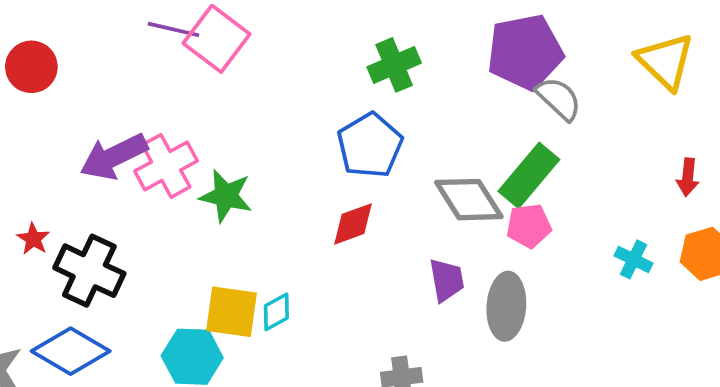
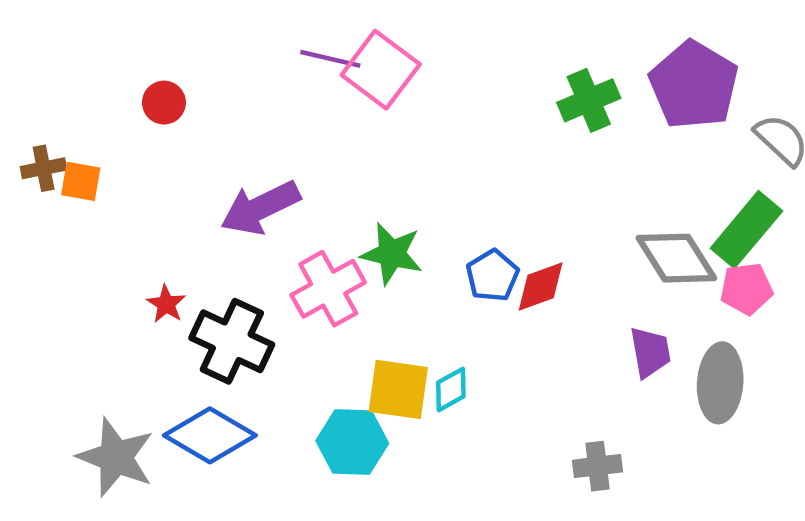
purple pentagon: (525, 52) -> (694, 85), moved, turned -30
red circle: (31, 67) -> (164, 103), size x0.7
blue pentagon: (370, 145) -> (492, 276), moved, size x0.7
pink cross: (166, 166) -> (328, 289), moved

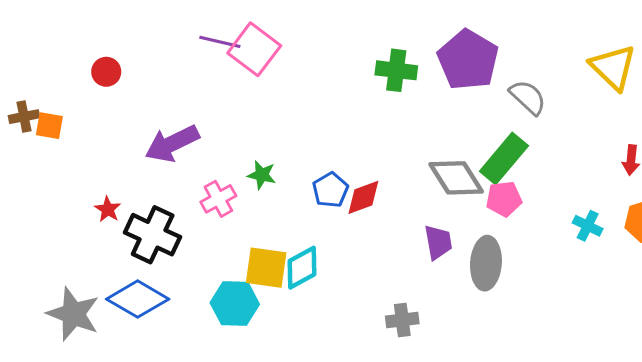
green cross: (589, 100) -> (396, 70), turned 30
green star: (392, 254) -> (262, 175), size x0.7
pink cross: (328, 289) -> (218, 199), size x0.7
cyan diamond: (451, 389) -> (302, 268), size x1.4

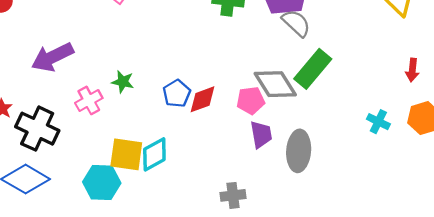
gray semicircle: (528, 97) -> (296, 23), moved
pink pentagon: (504, 199) -> (251, 100), moved

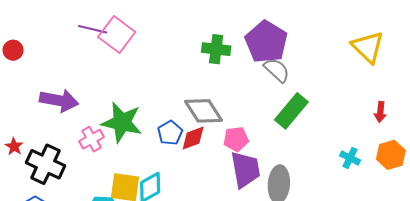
purple arrow: (52, 57) -> (59, 100), turned -144
green star: (123, 82) -> (122, 122), size x2.0
gray diamond: (275, 84) -> (204, 111), moved
purple trapezoid: (261, 134) -> (245, 169), size x1.5

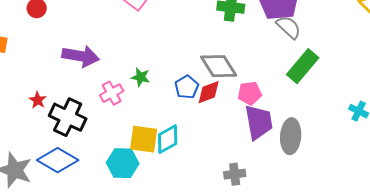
green star: (122, 122) -> (141, 77), size x0.5

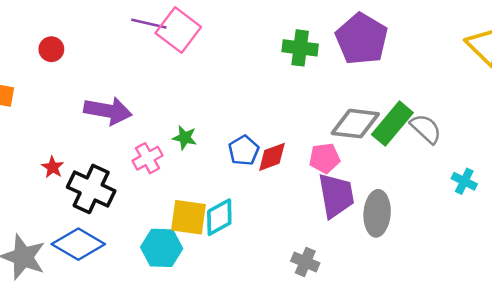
gray semicircle: (289, 27) -> (426, 129), moved
gray diamond: (219, 66) -> (355, 124), moved, turned -51
gray cross: (235, 174) -> (305, 262), turned 30

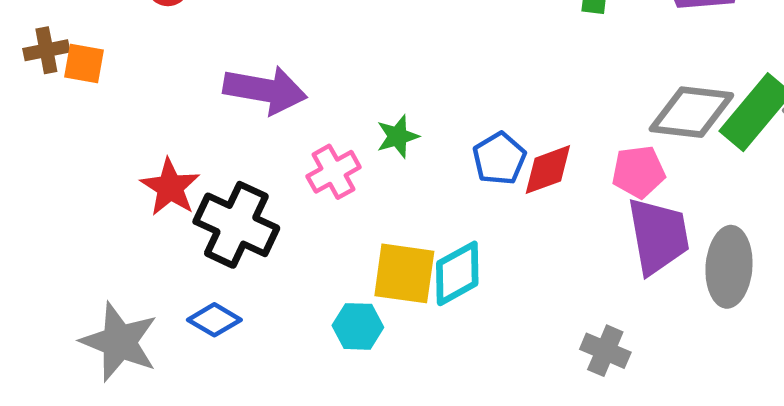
green star: (185, 138) -> (398, 136), turned -30
red star: (53, 167) -> (170, 187), size x1.5
blue diamond: (78, 244) -> (214, 320), size x0.6
cyan hexagon: (162, 248) -> (358, 326), size x0.7

